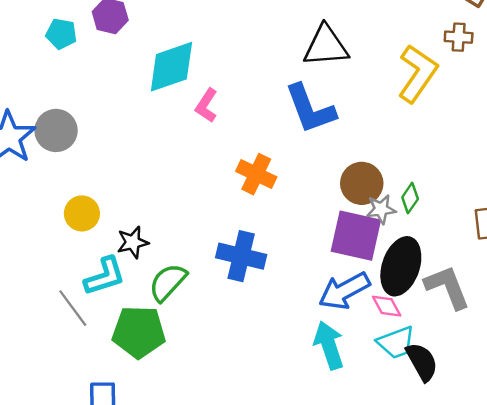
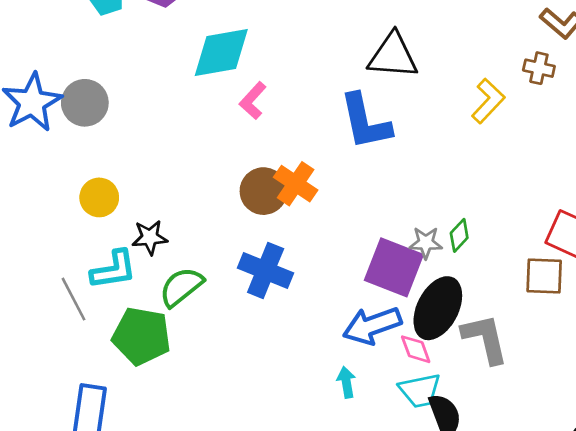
yellow L-shape: (418, 73) -> (488, 101), size x0.7
brown circle: (362, 183) -> (263, 191), moved
cyan arrow: (329, 345) -> (346, 382), size x0.6

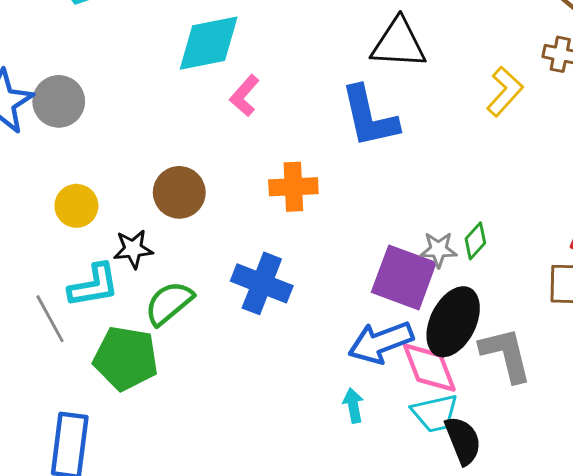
orange cross: (296, 184) -> (293, 187), turned -36
brown circle: (263, 191) -> (179, 192), moved
pink diamond: (416, 349) -> (429, 368), size x1.6

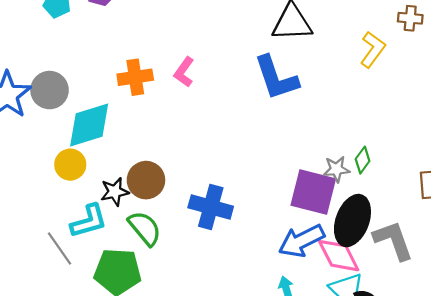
cyan diamond: (209, 43) -> (89, 125), moved
orange cross: (293, 187) -> (135, 77), moved
brown circle: (179, 192) -> (146, 180), moved
green semicircle: (169, 303) -> (145, 228), turned 96

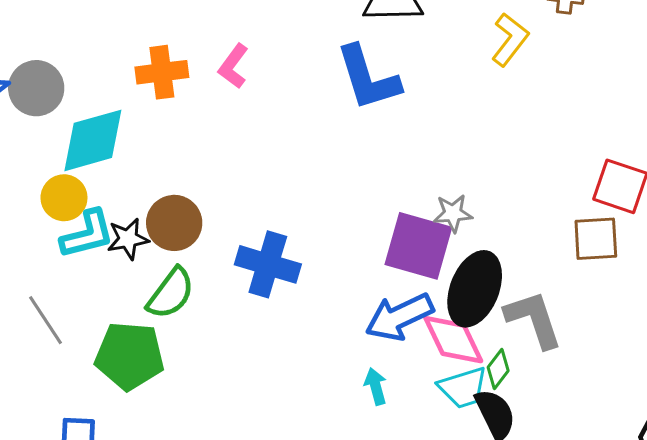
green diamond: (363, 160) -> (498, 369), moved
cyan L-shape: (89, 221) -> (87, 234), moved
green semicircle: (145, 228) -> (171, 293), turned 75

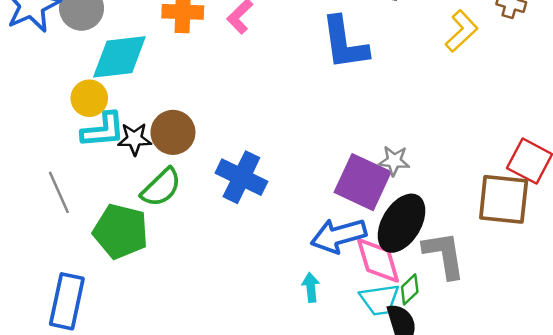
brown square: (596, 239) -> (504, 199), size x1.4

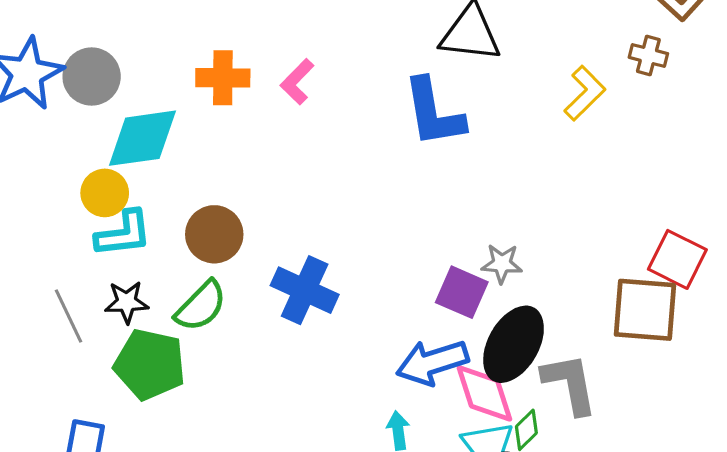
black star: (134, 139) -> (127, 302), moved
purple square: (363, 182) -> (462, 292), size x0.7

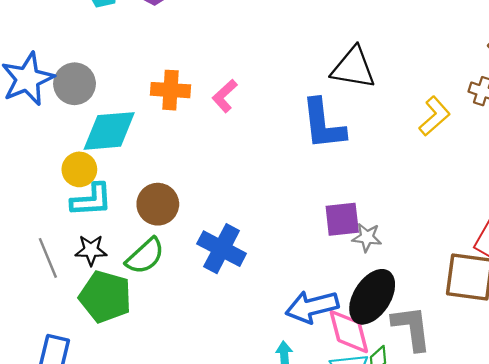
purple square: (462, 292) -> (342, 219), moved, turned -33

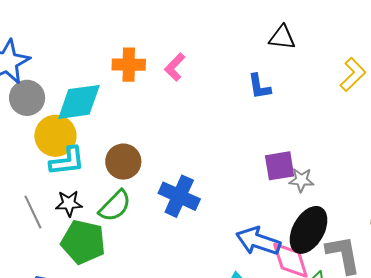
black triangle: (353, 68) -> (282, 37), size x0.7
gray circle: (75, 84) -> (27, 98), moved
blue L-shape: (323, 124) -> (259, 86), size x0.6
yellow circle: (79, 169) -> (55, 136), size x1.4
blue arrow: (312, 307) -> (258, 241), turned 36

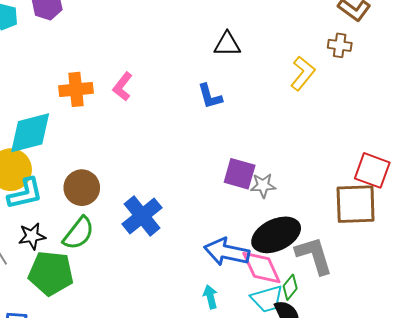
purple square: (280, 166) -> (240, 174), turned 32
blue cross: (179, 196) -> (142, 216), turned 33
black ellipse: (308, 230) -> (276, 235), turned 42

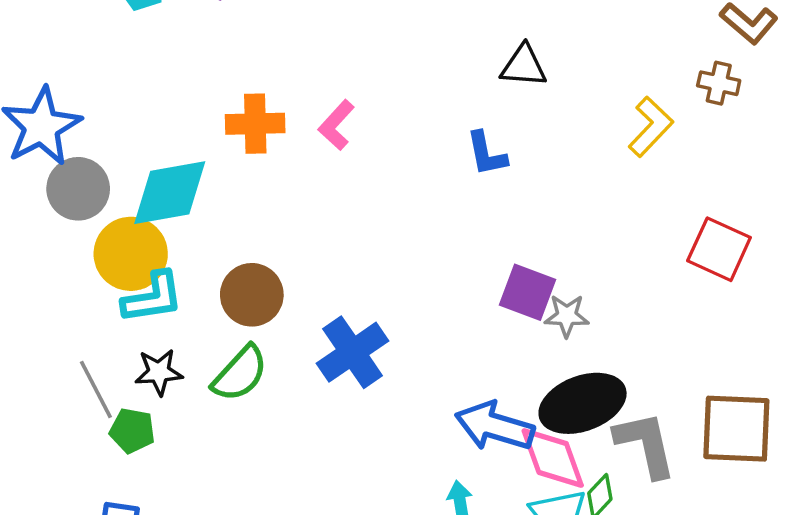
red square: (372, 170) -> (719, 249), moved
brown square: (356, 204) -> (736, 429), moved
green pentagon: (51, 273) -> (132, 431), moved, size x0.6

